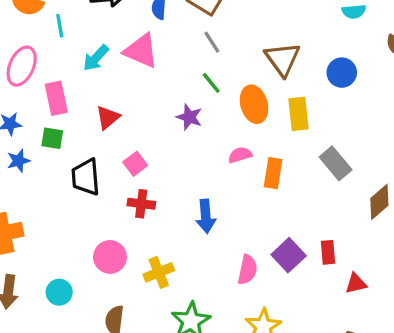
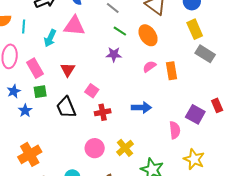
cyan line: (60, 26) -> (24, 27), turned 32
yellow rectangle: (298, 114) -> (195, 29), moved
blue arrow: (206, 216) -> (141, 108), turned -66

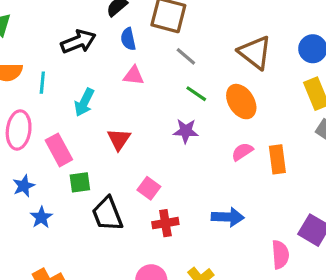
pink triangle: (74, 26) -> (134, 76), moved, size x0.6
red triangle: (68, 70) -> (119, 139), moved
green square: (40, 92) -> (80, 182), moved

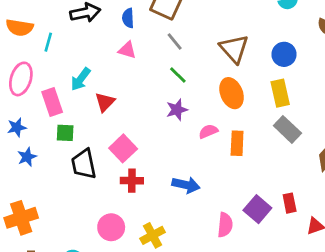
cyan arrow: (84, 102) -> (81, 79), moved
orange ellipse: (241, 102) -> (232, 93), moved
purple star: (186, 131) -> (177, 110), moved, turned -30
pink square: (149, 188) -> (123, 148), size x1.4

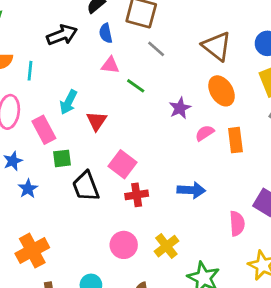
green line: (178, 75) -> (136, 86), moved
purple star: (177, 110) -> (180, 108), moved

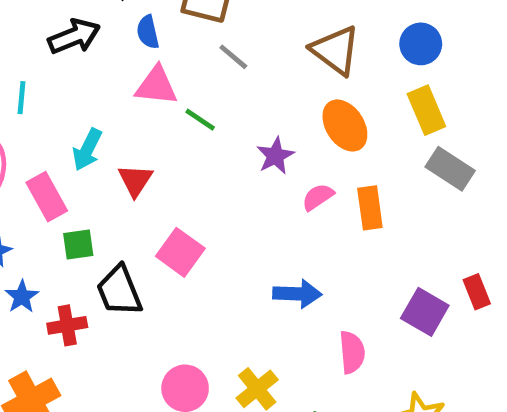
pink triangle: (110, 65) -> (156, 86), size x1.4
red cross: (137, 195) -> (67, 325), moved
pink semicircle: (237, 224) -> (352, 352), moved

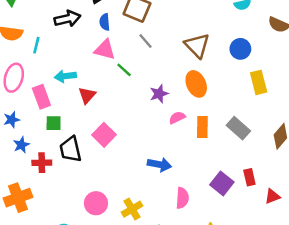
yellow rectangle: (426, 110) -> (259, 82), moved
cyan arrow: (87, 150) -> (65, 76), turned 48
gray rectangle: (450, 169) -> (238, 128), moved

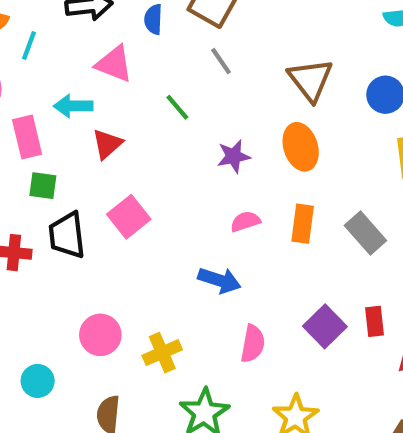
pink triangle: (105, 50) -> (114, 64), moved
pink semicircle: (177, 118) -> (245, 221), moved

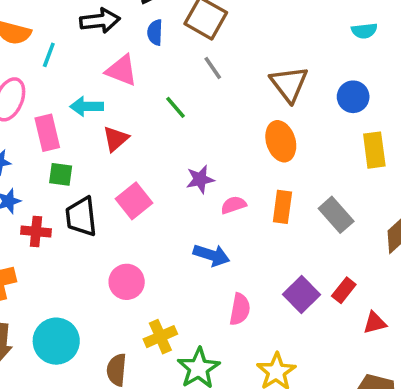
purple star: (234, 156) -> (200, 179), moved
red rectangle: (374, 321) -> (344, 290), turned 45
pink circle: (100, 335) -> (127, 282), moved
yellow cross: (162, 353) -> (160, 337), moved
cyan circle: (38, 381) -> (56, 341), size x1.6

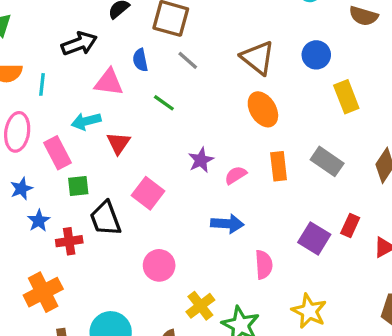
blue semicircle: (155, 32) -> (140, 60), moved

